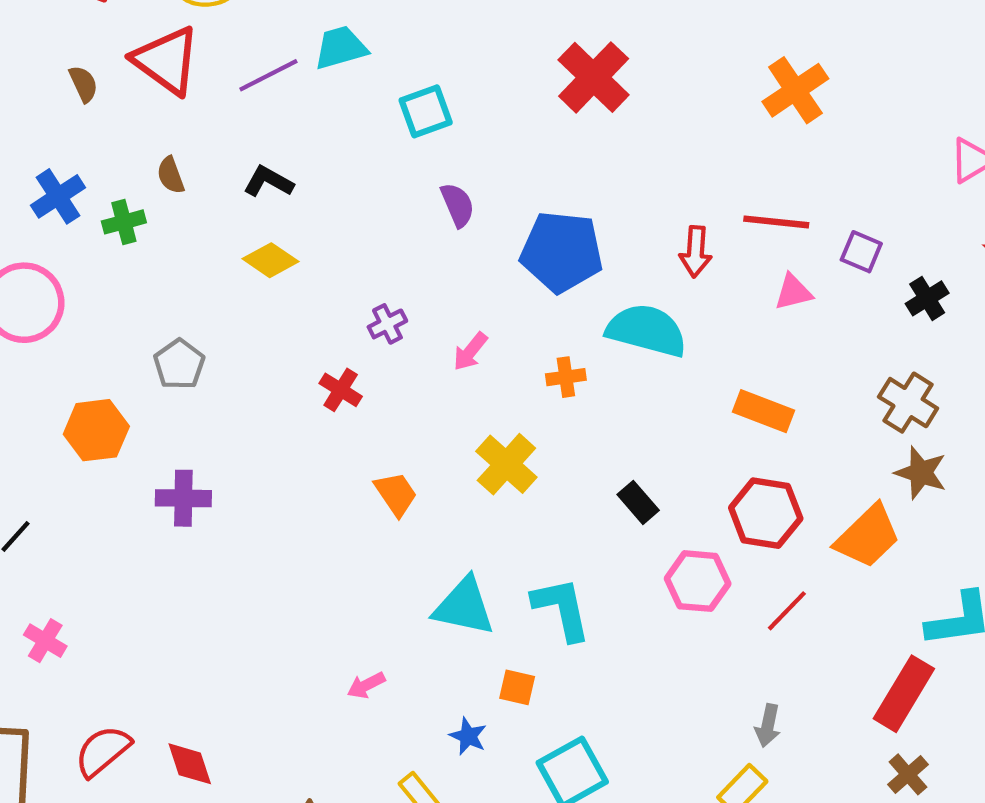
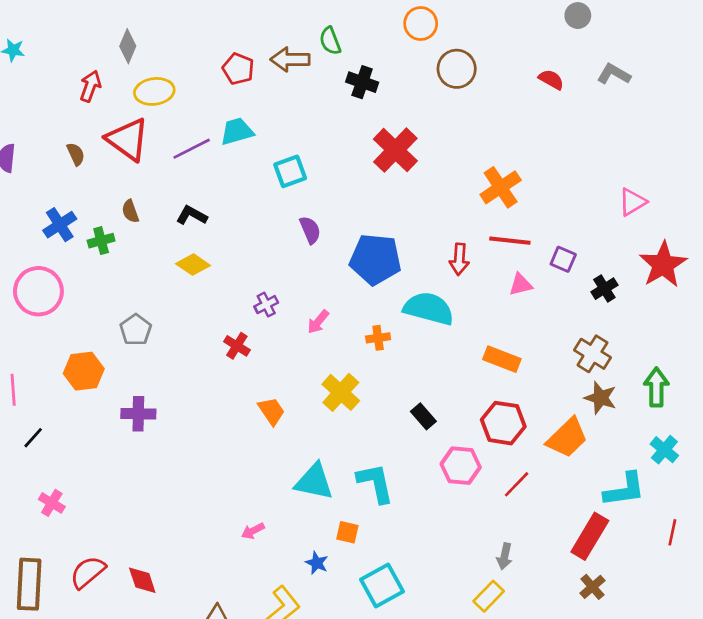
orange cross: (795, 90) -> (501, 187), moved

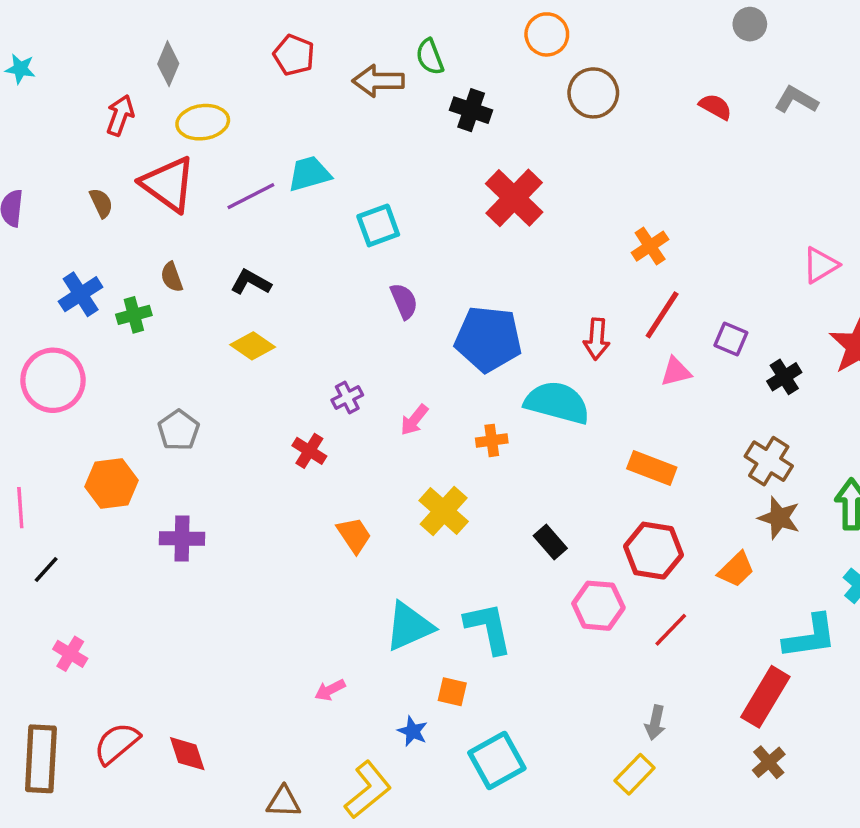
red pentagon: (238, 69) -> (294, 55), moved
orange cross: (501, 187) -> (650, 246), size x0.7
red line: (510, 241) -> (662, 315), turned -63
orange trapezoid: (567, 438) -> (736, 570), size x0.7
cyan triangle: (314, 482) -> (409, 626), turned -36

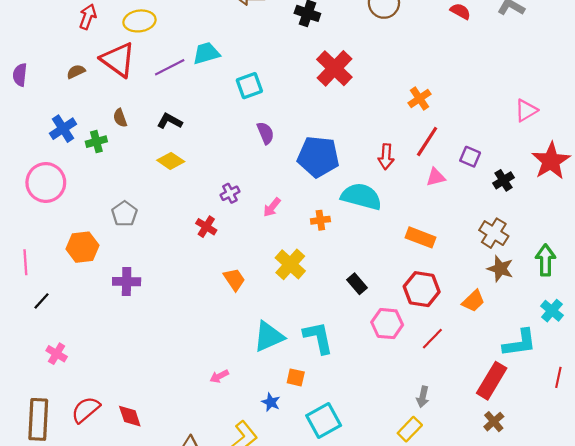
brown semicircle: (101, 203) -> (76, 72), turned -90

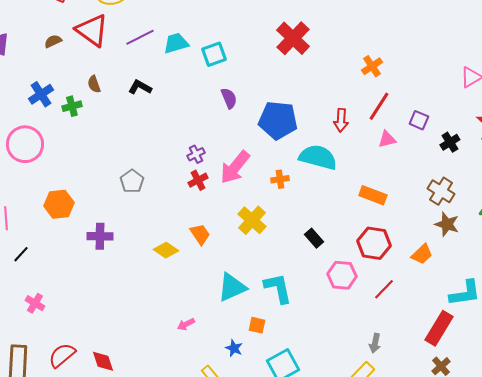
cyan trapezoid: (206, 53) -> (176, 43), moved
yellow diamond: (171, 161) -> (166, 250), moved
pink arrow: (272, 207) -> (235, 167), size x1.8
gray pentagon: (124, 214) -> (132, 181), moved
red cross: (206, 227) -> (198, 180), moved, turned 30

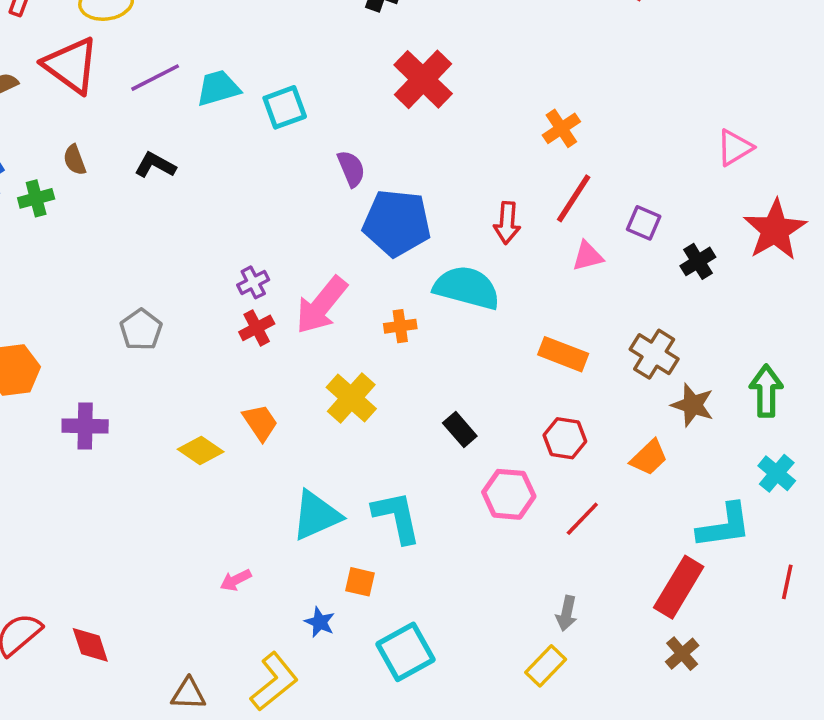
purple semicircle: (229, 98) -> (351, 169), moved
brown cross: (441, 191) -> (654, 354), moved
red hexagon: (374, 243) -> (565, 438), size x0.7

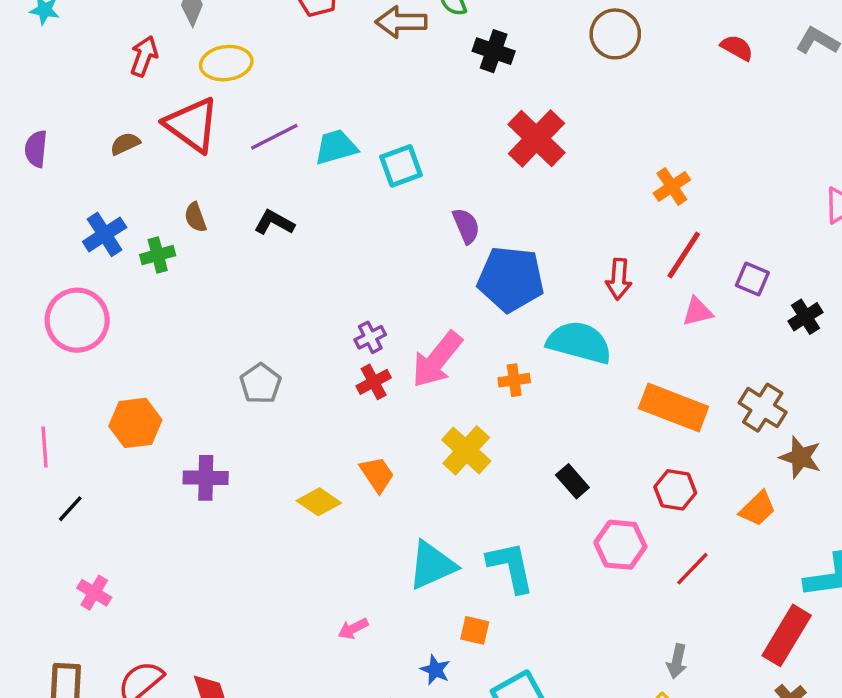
orange rectangle: (563, 354) -> (674, 408), size x1.4

